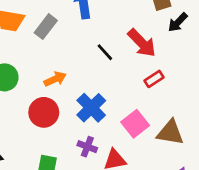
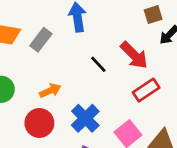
red rectangle: (154, 79) -> (146, 90), size x1.4

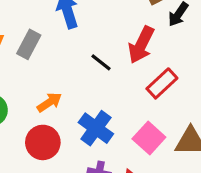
red arrow: (134, 55) -> (141, 45), turned 80

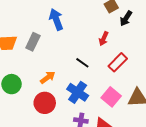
red arrow: (141, 45) -> (104, 39), size x0.6
black line: (101, 62) -> (82, 63), moved

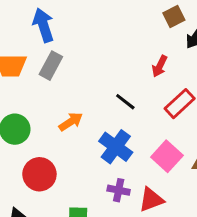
blue arrow: (56, 19) -> (43, 25), moved
red circle: (45, 103) -> (39, 174), moved

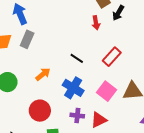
red arrow: (160, 66) -> (96, 23), moved, turned -32
red circle: (39, 174) -> (40, 111), moved

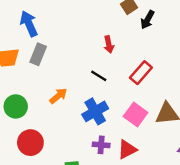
red arrow: (96, 23) -> (109, 44), moved
blue cross: (73, 88) -> (95, 111), turned 30
red circle: (40, 111) -> (30, 143), moved

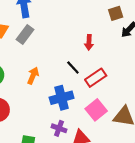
red rectangle: (141, 73) -> (96, 78), moved
orange arrow: (58, 96) -> (33, 76), turned -42

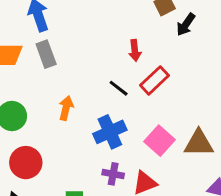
gray rectangle: (25, 35) -> (46, 54), turned -48
red rectangle: (96, 78) -> (155, 80), moved

